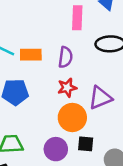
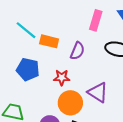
red star: (67, 88) -> (62, 78), moved
purple triangle: (100, 98) -> (98, 92), turned 40

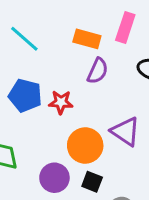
orange rectangle: (49, 41) -> (87, 39), moved
red star: (62, 78) -> (61, 102), moved

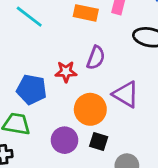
purple semicircle: (98, 71) -> (96, 58), moved
blue pentagon: (25, 95) -> (32, 89), moved

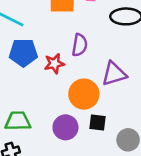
blue pentagon: (32, 89) -> (23, 53), moved
purple triangle: (126, 94) -> (114, 74), turned -36

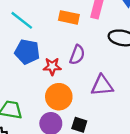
orange circle: (84, 94) -> (59, 97), moved

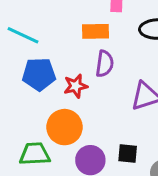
orange rectangle: (69, 17) -> (96, 31), moved
orange circle: (59, 97) -> (65, 127), moved

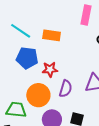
orange rectangle: (96, 31) -> (52, 35), moved
purple semicircle: (105, 64) -> (66, 89), moved

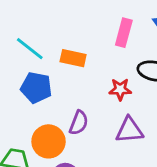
red star: (50, 69) -> (120, 89), moved
purple semicircle: (66, 89) -> (79, 123), moved

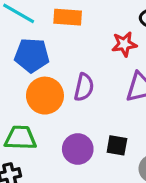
orange circle: (49, 141) -> (45, 96), moved

